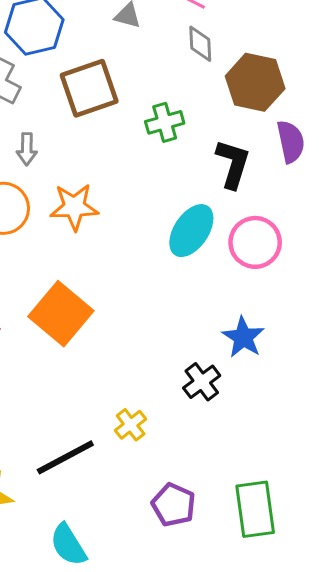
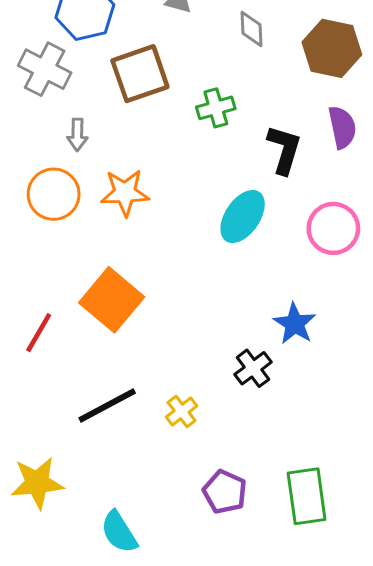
brown hexagon: (255, 82) -> (332, 48), moved
pink circle: (255, 242) -> (333, 228), moved
black line: (65, 457) -> (107, 406), moved

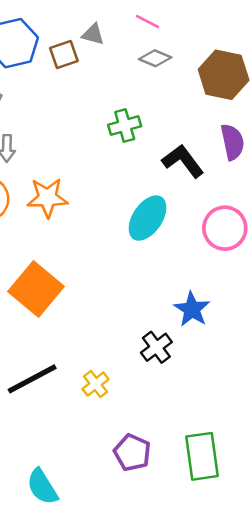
gray diamond: (252, 29) -> (155, 58), turned -64
brown square: (140, 74) -> (64, 55), moved, size x0.6
black L-shape: (284, 150) -> (183, 161), turned -54

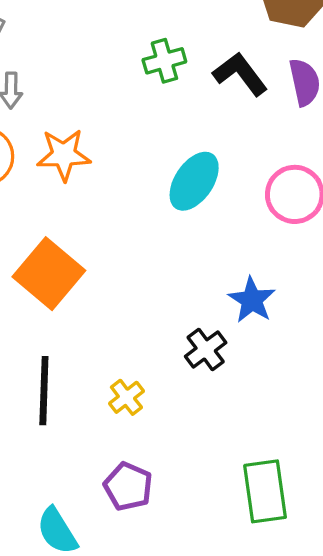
black L-shape: (183, 161) -> (240, 74), moved
black line: (32, 379) -> (44, 391), turned -60
purple pentagon: (132, 452) -> (128, 486), moved

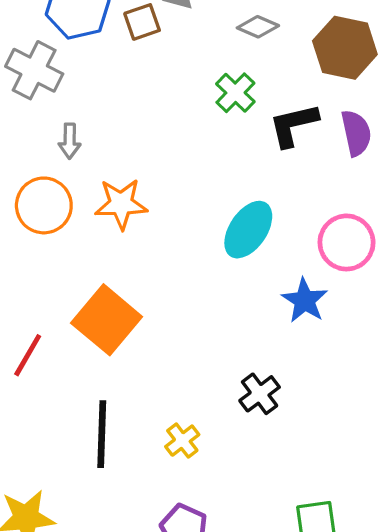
green cross: (164, 61) -> (235, 93), moved, turned -30
black L-shape: (240, 74) -> (293, 125), turned -66
blue star: (252, 300) -> (305, 300), moved

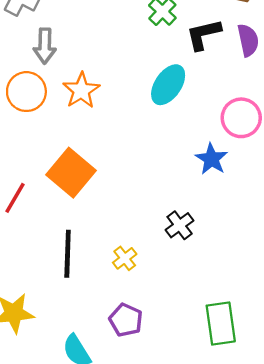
gray arrow: (70, 141) -> (45, 46), size x1.4
orange star: (121, 204) -> (81, 90), turned -30
cyan ellipse: (248, 230) -> (168, 85), moved

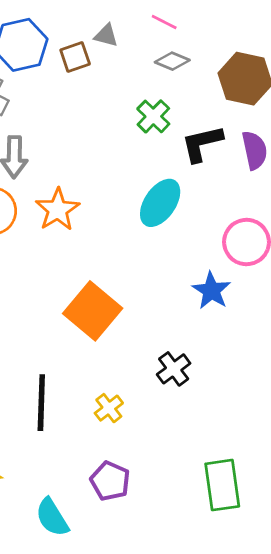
orange square: (71, 173) -> (93, 311), moved

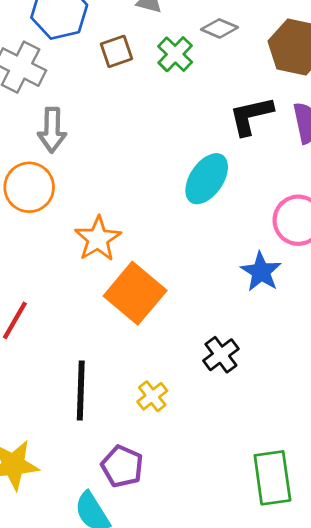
brown square: (75, 57) -> (116, 51), moved
green cross: (153, 116) -> (175, 54), moved
orange star: (58, 210) -> (98, 239), moved
purple pentagon: (110, 481) -> (122, 466), moved

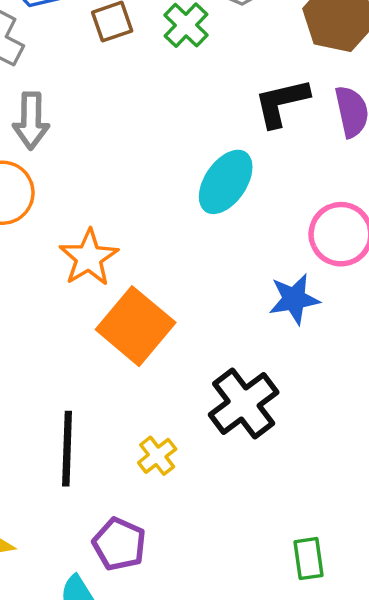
blue star: (261, 272) -> (294, 299), turned 30
black cross: (221, 355) -> (244, 404), size x1.5
green rectangle: (272, 478) -> (309, 559), size x0.6

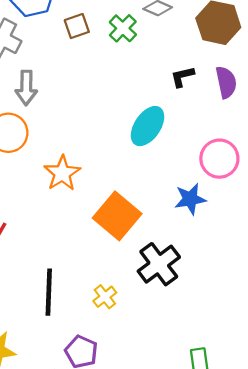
black L-shape: (281, 103) -> (182, 77), size x0.7
orange square: (136, 326) -> (117, 216), moved

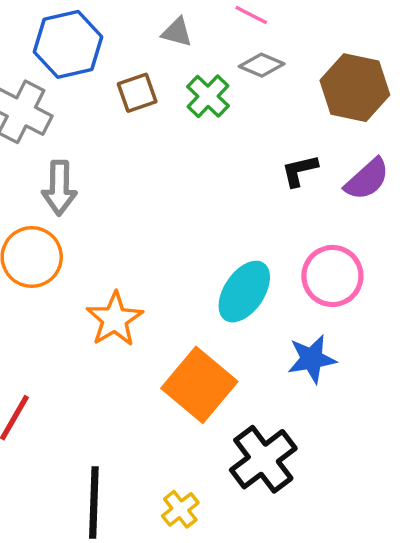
purple semicircle: (226, 82) -> (367, 179), turned 60
cyan ellipse: (148, 126) -> (244, 292), moved
pink circle: (219, 159) -> (332, 276), moved

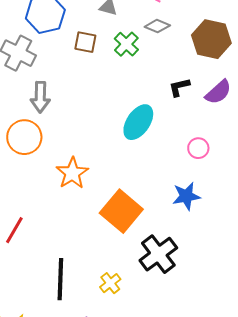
brown square: (137, 93) -> (85, 42), turned 30
pink circle: (332, 276) -> (198, 148), size x0.6
cyan ellipse: (244, 292) -> (138, 122), moved

